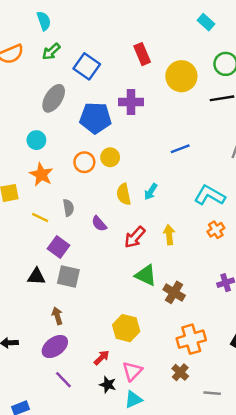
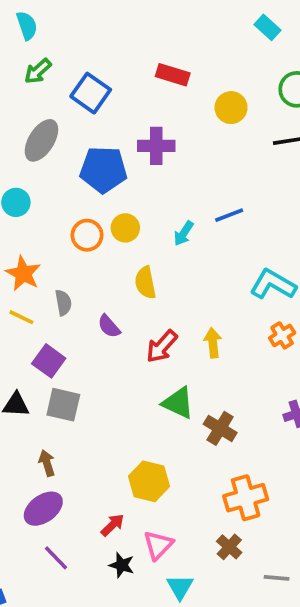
red rectangle: (142, 54) -> (173, 75), turned -50
yellow circle: (181, 76) -> (231, 108), size x0.7
orange star: (41, 174) -> (23, 273), moved
cyan arrow: (151, 192) -> (184, 233), moved
cyan triangle: (133, 399) -> (180, 587), moved, turned -36

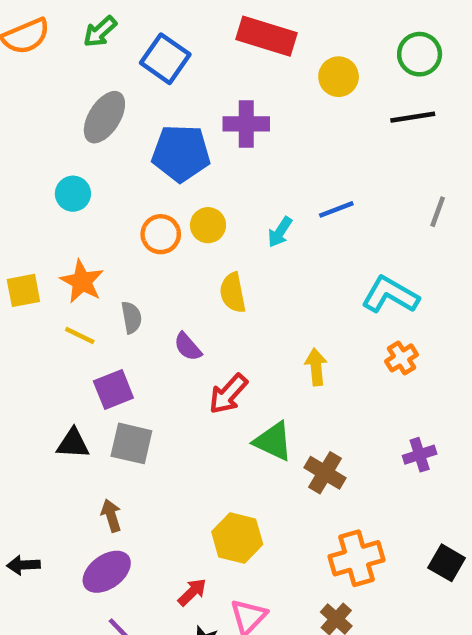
red rectangle: (173, 75) -> (266, 36), size x1.4
red arrow: (162, 346) -> (228, 394), moved
purple square: (49, 361) -> (113, 389), turned 32

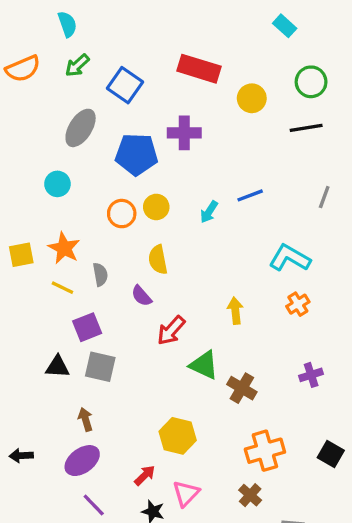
yellow semicircle: (233, 293) -> (158, 260), moved

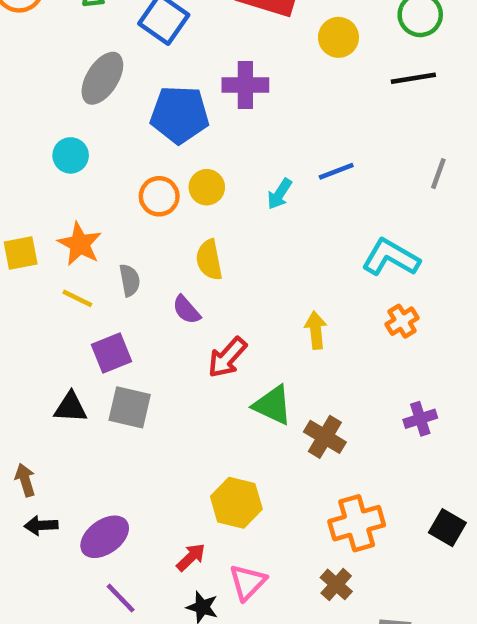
brown arrow: (85, 419) -> (25, 480), moved
black arrow: (21, 456) -> (41, 525), moved

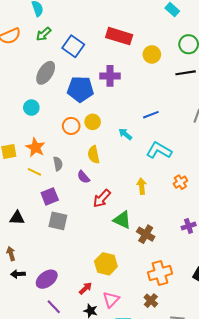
cyan arrow: (279, 194) -> (125, 134), moved, turned 96
cyan L-shape: (391, 258) -> (159, 150), moved
black triangle: (71, 407) -> (17, 218), moved

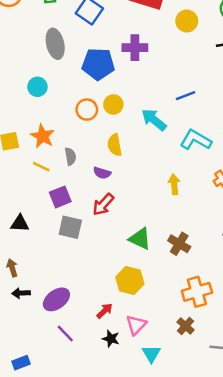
gray ellipse: (46, 73) -> (55, 44), turned -45
cyan arrow: (125, 134) -> (154, 120), size x1.5
purple semicircle: (83, 177) -> (102, 173), turned -32
red arrow: (102, 198) -> (103, 204), moved
green triangle: (122, 220) -> (140, 239), moved

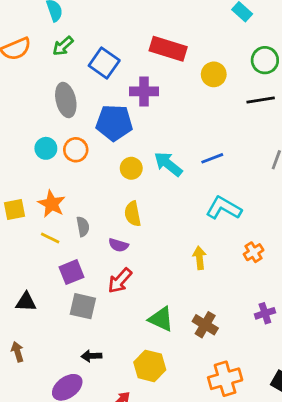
purple cross: (135, 48) -> (144, 91), moved
orange circle: (87, 110) -> (76, 150), moved
cyan arrow: (154, 120) -> (168, 164), moved
black arrow: (21, 293) -> (91, 356), moved

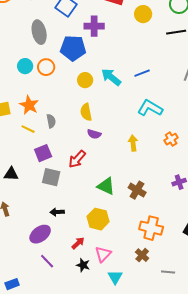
purple semicircle: (118, 245) -> (94, 134), moved
orange cross: (225, 379) -> (151, 228), turned 30

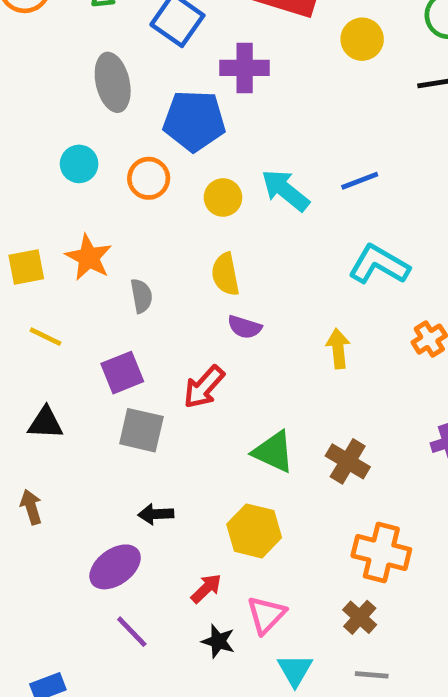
orange circle: (46, 67) -> (149, 178), moved
yellow line: (28, 129) -> (45, 337), moved
gray line: (168, 272) -> (372, 675), moved

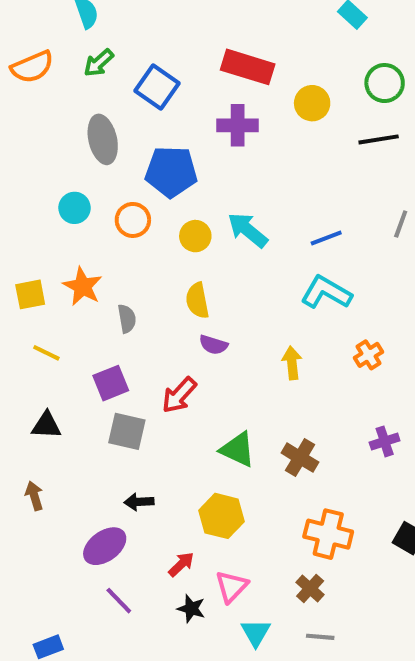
purple cross: (245, 68) -> (238, 125), moved
blue line: (360, 181) -> (326, 238), moved

